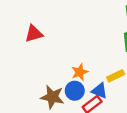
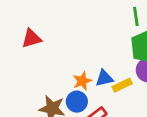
blue triangle: (100, 91) -> (104, 78), moved, turned -35

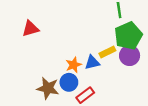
yellow rectangle: (122, 85) -> (107, 52), moved

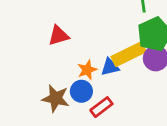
red triangle: (30, 29) -> (59, 36), moved
yellow rectangle: (107, 52) -> (129, 54), size x1.6

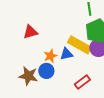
yellow rectangle: (129, 54) -> (79, 45), turned 55
red rectangle: (101, 107) -> (82, 82), moved

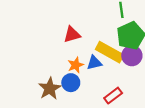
red triangle: (30, 32) -> (72, 34), moved
brown star: (28, 76) -> (50, 89), turned 30

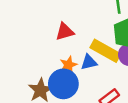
blue circle: (71, 83) -> (63, 84), size x1.5

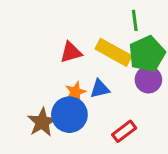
yellow rectangle: (105, 51) -> (113, 52), moved

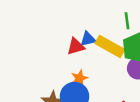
blue triangle: (100, 89) -> (88, 39), moved

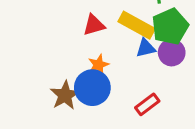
blue triangle: (88, 39) -> (146, 48), moved

